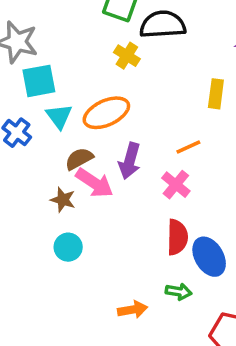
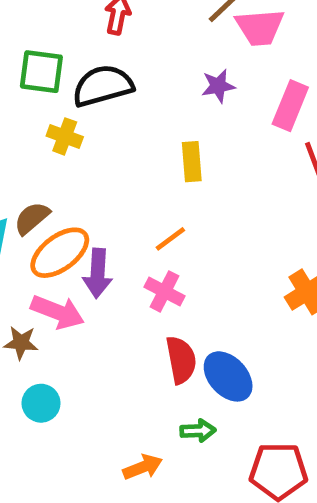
orange ellipse: (106, 113) -> (60, 253), moved
brown semicircle: (79, 159) -> (32, 218), moved

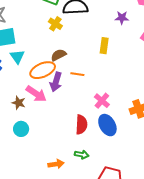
brown semicircle: (32, 218) -> (59, 55), moved
orange line: (170, 239) -> (77, 74), moved, turned 32
pink cross: (165, 291) -> (102, 101), moved
blue ellipse: (228, 376) -> (107, 125), moved

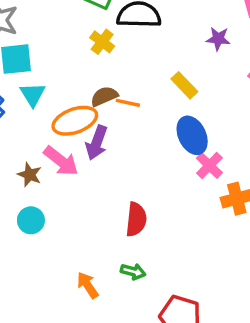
yellow rectangle: (104, 46) -> (184, 85), turned -56
orange line: (77, 74) -> (128, 103), moved
pink cross: (102, 101) -> (209, 165), moved
blue ellipse: (107, 125) -> (192, 135), moved
orange arrow: (56, 164) -> (88, 285), turned -119

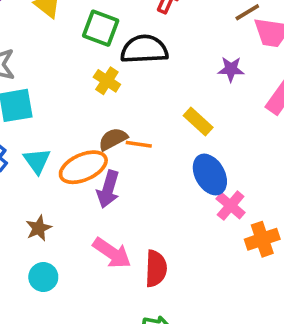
cyan triangle: (33, 94) -> (37, 161), moved
pink arrow: (61, 161) -> (112, 253), moved
brown star: (30, 175) -> (39, 228), turned 30

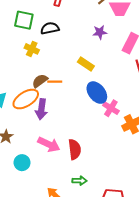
black semicircle: (144, 49) -> (50, 28), size x0.7
cyan circle: (43, 277) -> (22, 163), moved

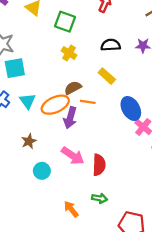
black semicircle: (50, 28) -> (111, 45), moved
yellow rectangle: (86, 64) -> (107, 76), moved
orange line: (55, 82) -> (88, 102), moved

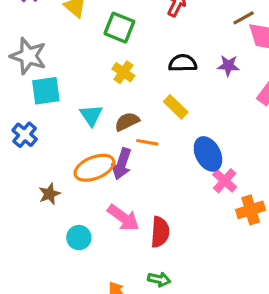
cyan triangle: (28, 101) -> (91, 115), moved
orange ellipse: (55, 105) -> (94, 168), moved
brown star: (29, 141) -> (49, 194), moved

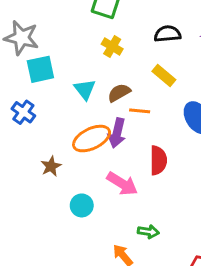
red semicircle: (160, 232) -> (158, 160), moved
green arrow: (159, 279) -> (148, 232), moved

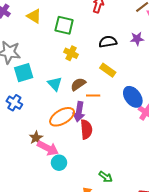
red semicircle: (158, 160) -> (86, 129), moved
pink arrow: (122, 184) -> (48, 148), moved
green arrow: (148, 232) -> (106, 177), turned 32

